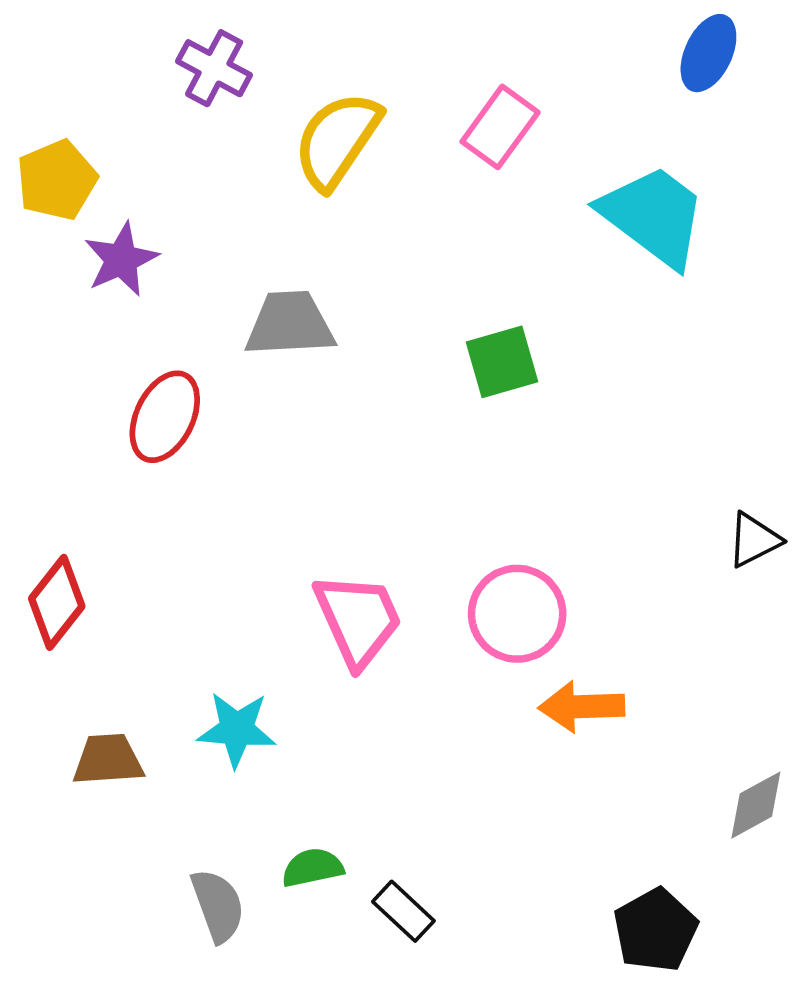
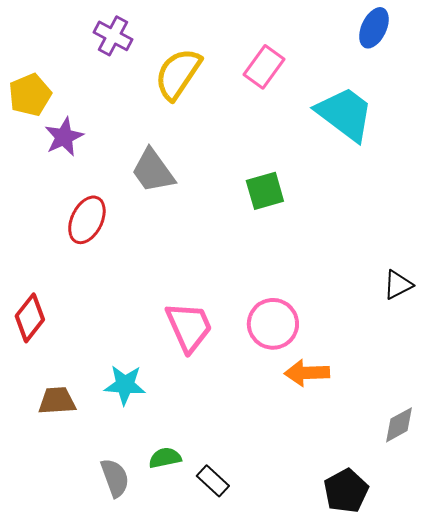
gray trapezoid: (290, 324) -> (153, 171), turned -123

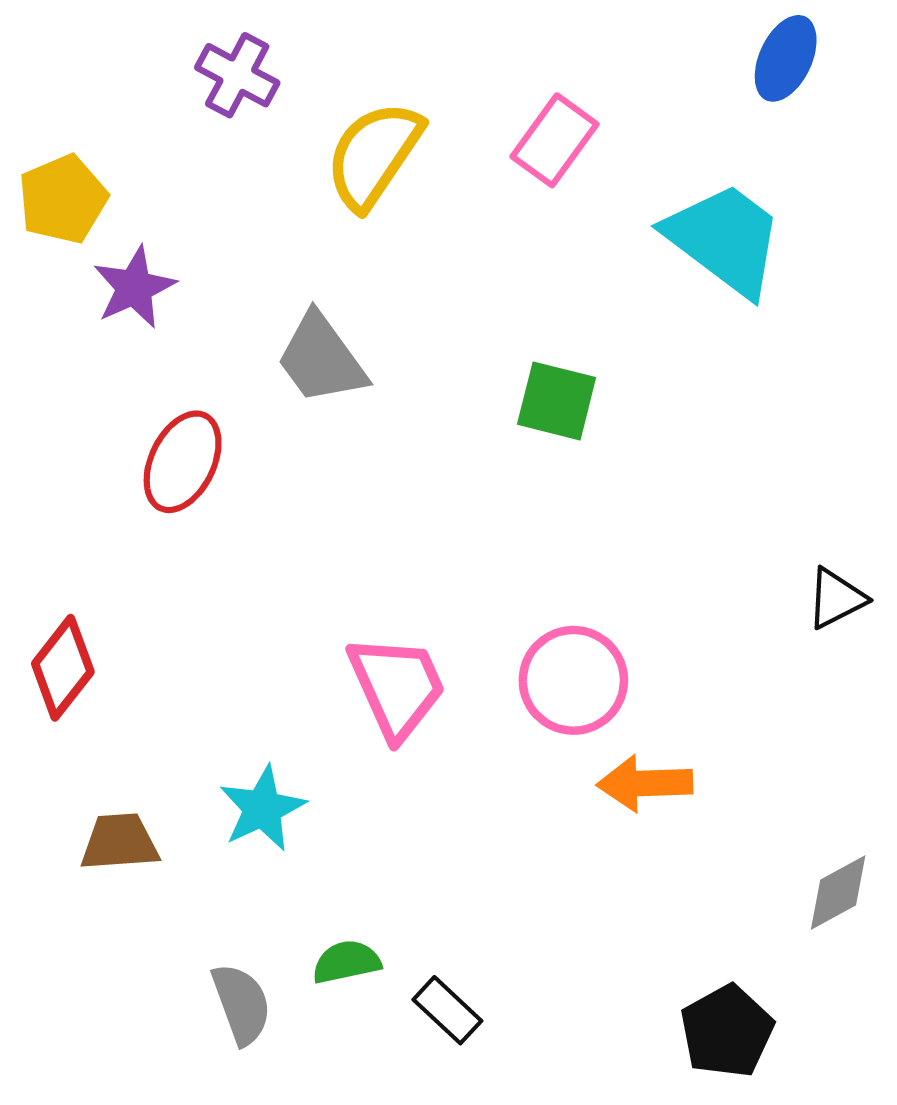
green square: (265, 191) -> (557, 401), turned 30
cyan star: (125, 385) -> (262, 809), turned -30

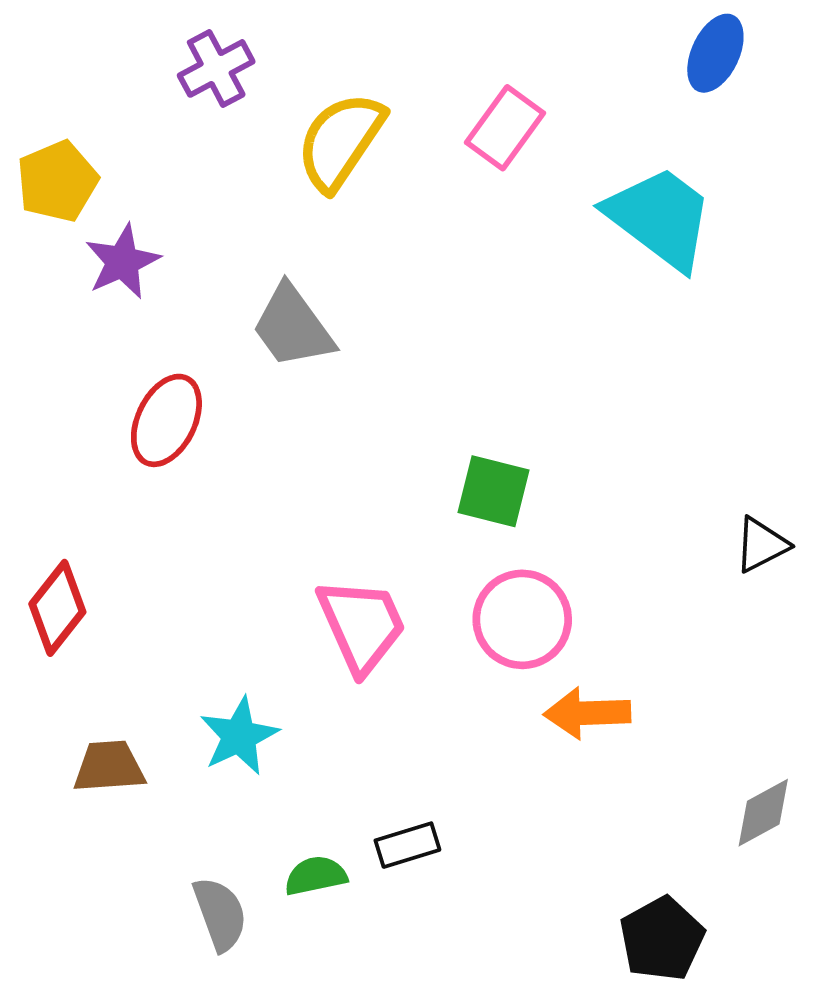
purple cross: (237, 75) -> (216, 68), turned 34
green square: (557, 401) -> (494, 491), moved
black rectangle: (447, 1010) -> (407, 845), moved, turned -60

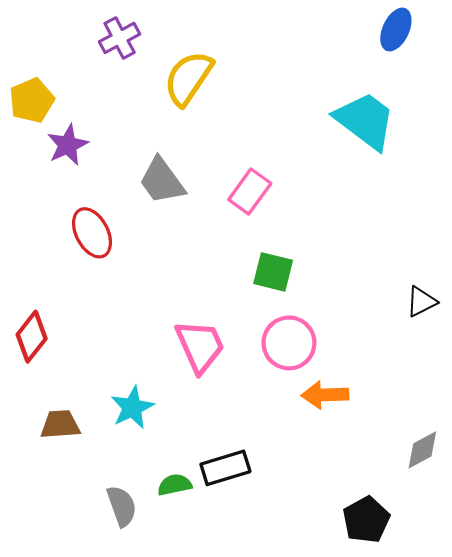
pink rectangle: (505, 128) -> (250, 192), moved
red ellipse: (166, 420) -> (92, 233), turned -54
black rectangle: (407, 845) -> (225, 468), size x1.4

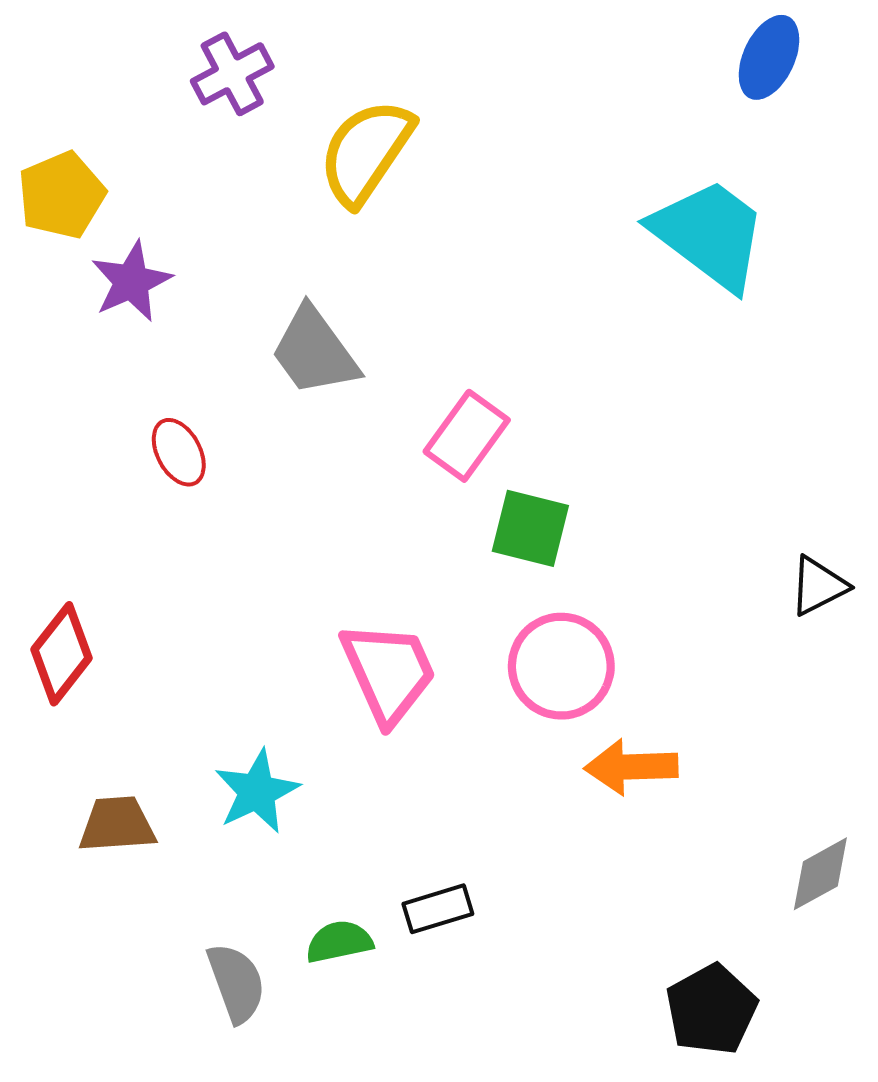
pink rectangle: (250, 192) -> (467, 436), moved
red ellipse: (92, 233) -> (179, 452), size x0.7
black rectangle: (225, 468) -> (438, 909), size x0.7

